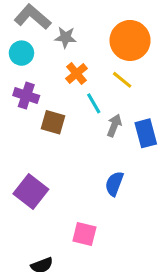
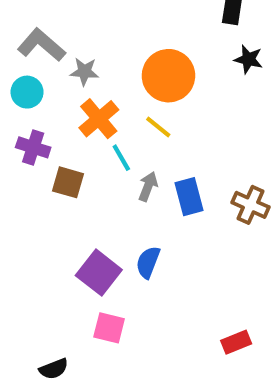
orange cross: (77, 74) -> (99, 119), size x1.4
purple square: (31, 191) -> (99, 273), moved

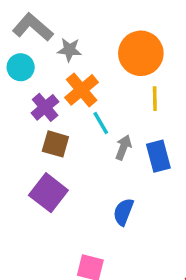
yellow line: (158, 127) -> (155, 99), moved, turned 50
purple cross: (33, 147) -> (45, 107), moved, turned 32
purple square: (99, 273) -> (48, 193), moved

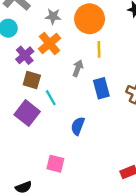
gray star: (69, 50) -> (53, 16), moved
cyan line: (101, 123) -> (51, 98), moved
gray arrow: (123, 147) -> (78, 68), moved

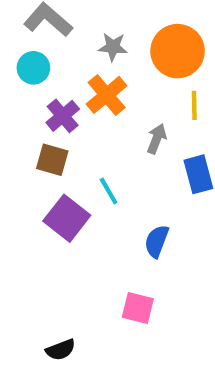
brown square: (32, 80) -> (52, 160), moved
pink square: (55, 164) -> (138, 308), moved

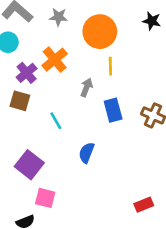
gray star: (113, 47) -> (59, 17), moved
purple square: (67, 218) -> (29, 165), moved
pink square: (138, 308) -> (45, 198), moved

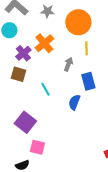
blue semicircle: (86, 153) -> (74, 102), moved

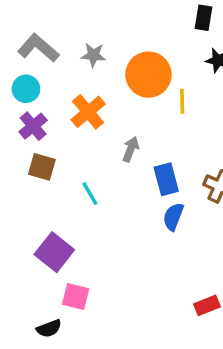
yellow line: (86, 48) -> (182, 101), moved
purple cross: (23, 53) -> (33, 126), moved
blue semicircle: (74, 102) -> (173, 217), moved

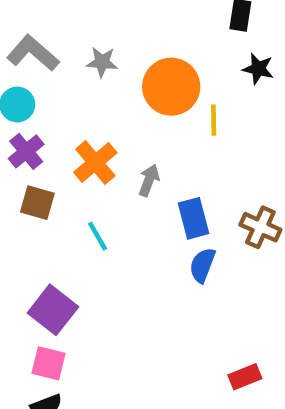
orange cross: (88, 112) -> (95, 163), moved
pink square: (76, 297) -> (48, 363), moved

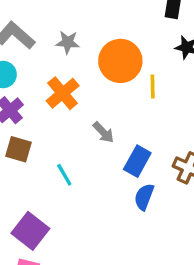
orange cross: (95, 163) -> (63, 93), moved
gray arrow: (149, 180) -> (103, 132), turned 115
blue rectangle: (194, 218) -> (137, 161), turned 44

